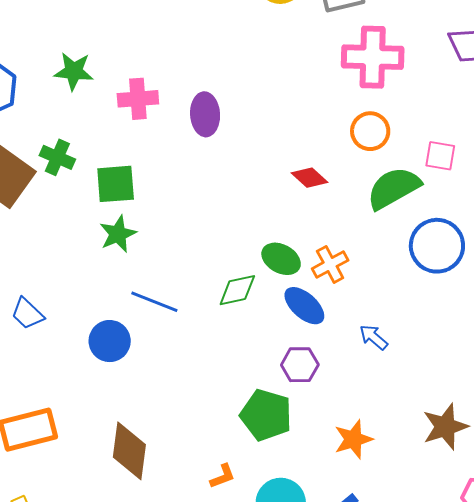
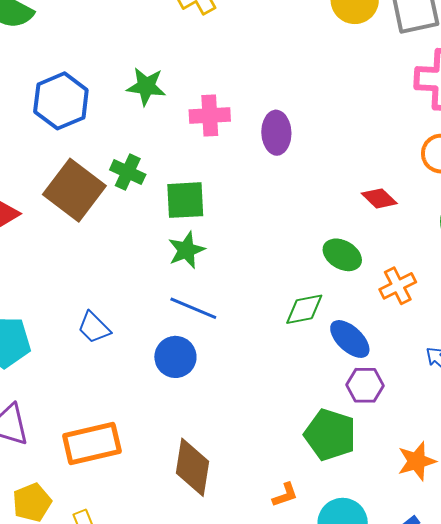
green ellipse: (281, 259) -> (342, 255), moved
blue line: (154, 302) -> (193, 308), moved
blue ellipse: (304, 306) -> (350, 339), moved

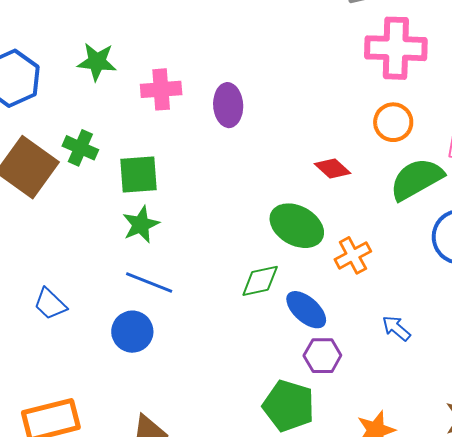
green ellipse: (342, 255) -> (297, 226), size x1.4

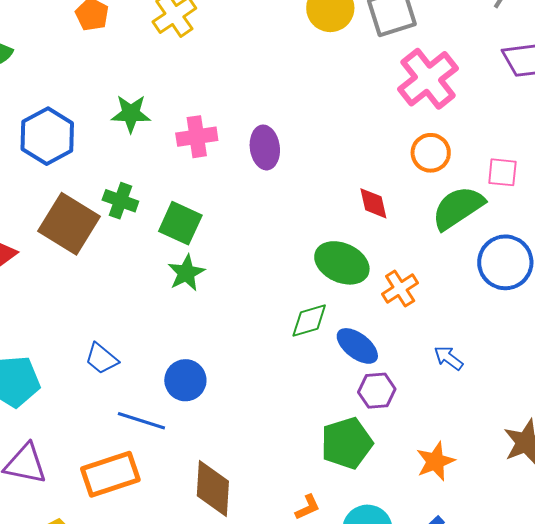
pink cross: (396, 48) -> (428, 79), turned -36
red diamond: (332, 169) -> (373, 203), turned 39
green square: (139, 175) -> (180, 223), turned 33
blue line: (149, 282) -> (141, 421), moved
green pentagon: (289, 406) -> (347, 443), turned -30

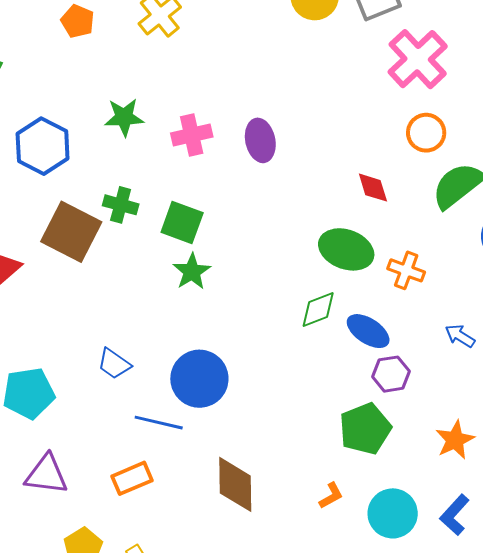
orange cross: (400, 289) -> (406, 270), turned -33
blue circle: (185, 380) -> (199, 379), size x1.4
orange rectangle: (110, 474) -> (132, 478), size x0.7

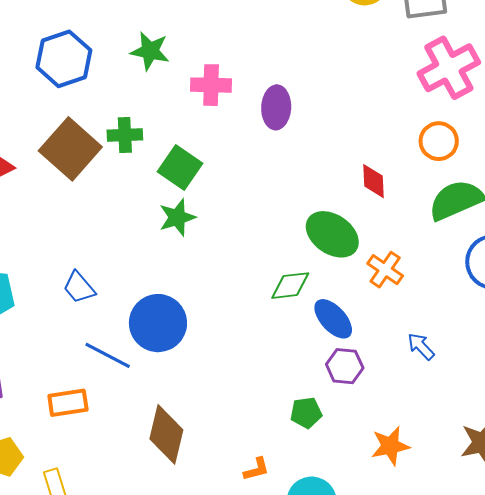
green cross: (121, 205) -> (125, 135), turned -32
green pentagon: (365, 429) -> (306, 413), size x0.6

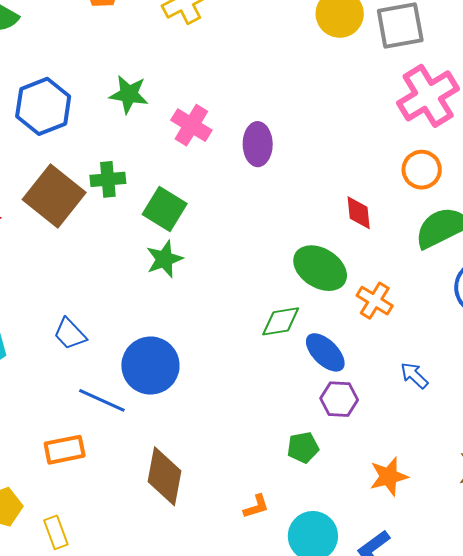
pink cross: (211, 85) -> (191, 125), turned 33

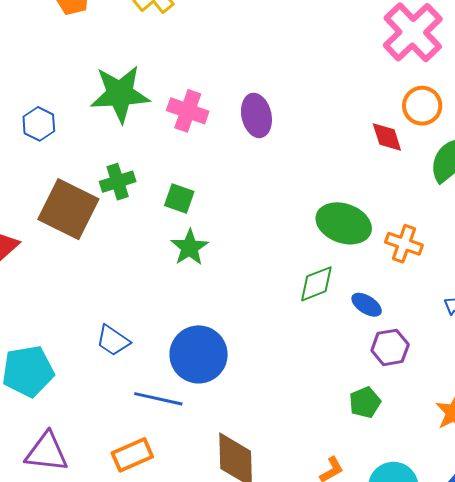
green star: (129, 94) -> (120, 94), size x1.5
blue hexagon: (43, 106) -> (39, 124), size x0.6
green square: (165, 209) -> (179, 198), size x0.7
red diamond: (359, 213) -> (387, 137), moved
blue ellipse: (325, 352) -> (367, 305), size x0.7

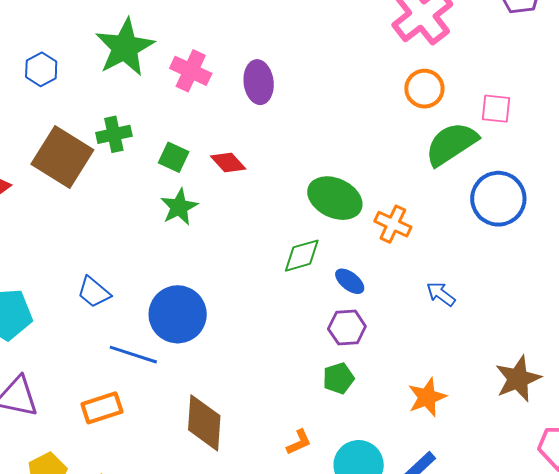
green star: (120, 94) -> (125, 47), turned -30
red diamond: (387, 137) -> (228, 162), moved, turned -30
purple hexagon: (390, 347) -> (347, 328), moved

